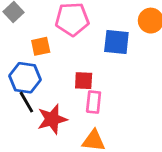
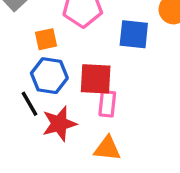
blue hexagon: (25, 78) -> (49, 76), moved
red square: (84, 81) -> (96, 79), size x1.5

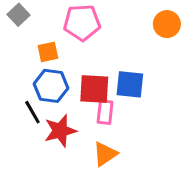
blue square: (134, 34) -> (130, 84), moved
orange triangle: (107, 149) -> (105, 154), turned -40

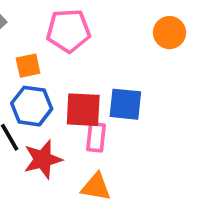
orange triangle: (105, 154) -> (96, 187), turned 44

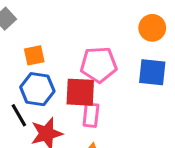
pink pentagon: (68, 31) -> (99, 65), moved
blue square: (125, 104) -> (152, 72), moved

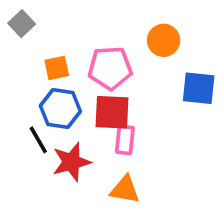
orange circle: (152, 28) -> (164, 40), moved
pink pentagon: (99, 65) -> (110, 68), moved

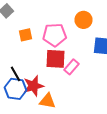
blue hexagon: (60, 109) -> (16, 89), moved
pink rectangle: (125, 140) -> (72, 67), moved, turned 35
orange triangle: (125, 190) -> (48, 101), moved

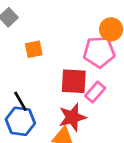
pink pentagon: (54, 35) -> (99, 52), moved
red star: (34, 86) -> (72, 117), moved

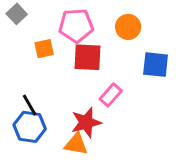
pink pentagon: (99, 52) -> (76, 26), moved
red square: (74, 81) -> (88, 57), moved

